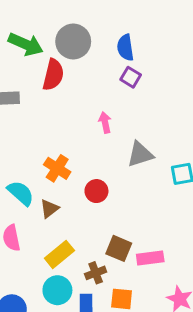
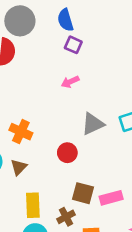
pink arrow: (105, 122) -> (70, 82), moved, turned -96
gray triangle: (140, 154) -> (93, 124), moved
red circle: (96, 191) -> (67, 153), moved
yellow rectangle: (59, 254) -> (33, 205), turned -45

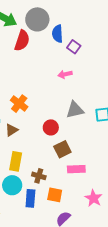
blue semicircle: (65, 20) -> (57, 34), moved
brown square: (83, 193) -> (62, 149), moved, turned 36
brown cross: (66, 217) -> (39, 176), turned 32

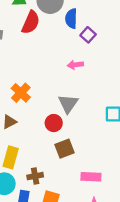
gray triangle: (75, 110) -> (68, 104), moved, turned -48
pink rectangle: (76, 169) -> (91, 177), moved
brown cross: (39, 176) -> (35, 176), turned -32

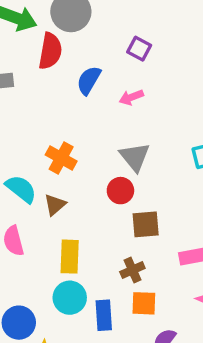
blue semicircle: (71, 19) -> (89, 80), moved, turned 42
brown square: (65, 149) -> (146, 224), turned 30
brown cross: (35, 176) -> (132, 270), moved

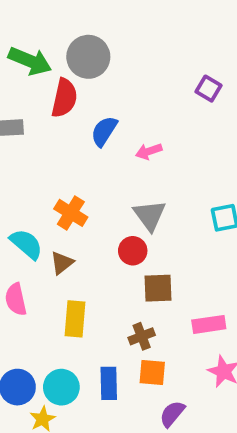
purple square: (139, 49) -> (208, 89), moved
cyan circle: (70, 298) -> (61, 387), moved

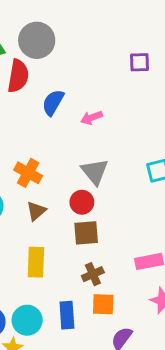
purple square: (208, 89) -> (139, 62), turned -30
brown triangle: (62, 263) -> (36, 211), moved
brown square: (158, 288) -> (86, 233), moved

